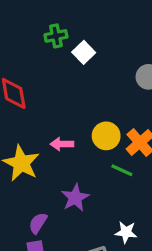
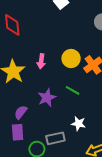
pink arrow: (62, 144) -> (41, 61), turned -88
green line: (122, 170) -> (73, 90), moved

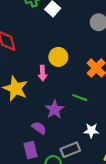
yellow circle: (71, 59) -> (58, 57), moved
purple semicircle: (21, 112) -> (39, 128), moved, turned 96

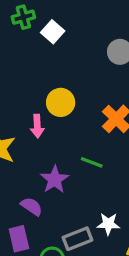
white star: (91, 131) -> (108, 224), moved

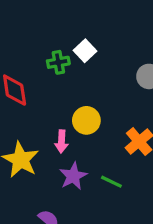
green cross: (23, 17) -> (58, 62), moved
purple star: (55, 179) -> (73, 176), moved

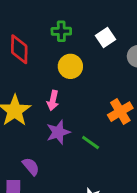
white square: (85, 51) -> (105, 38), moved
yellow circle: (86, 120) -> (70, 66), moved

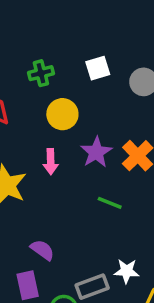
white square: (105, 38) -> (98, 68), turned 30
purple star: (58, 132) -> (96, 152), moved

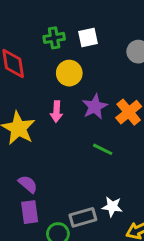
white square: (98, 68) -> (88, 37), moved
purple semicircle: (42, 250) -> (28, 184), moved

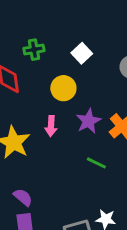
white square: (88, 37) -> (82, 53), turned -30
green cross: (54, 38) -> (34, 50), moved

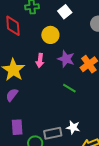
purple star: (88, 121) -> (66, 59), turned -30
purple semicircle: (23, 197) -> (12, 95), moved, turned -96

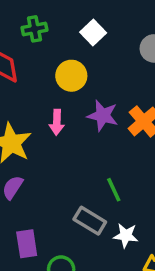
green line: (69, 88) -> (114, 190), moved, turned 40
gray rectangle: (53, 133) -> (90, 221), moved, turned 48

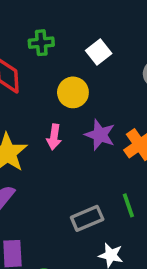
green line: (114, 190) -> (128, 205), moved
gray rectangle: (90, 221) -> (87, 218), moved, turned -60

